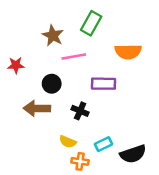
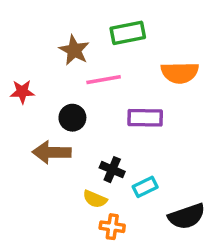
green rectangle: (91, 23) -> (128, 33), turned 50
black cross: (80, 111) -> (112, 170), moved
cyan rectangle: (103, 144) -> (145, 187), moved

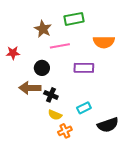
black cross: (112, 170) -> (51, 95), moved
orange cross: (112, 227) -> (65, 131), turned -32

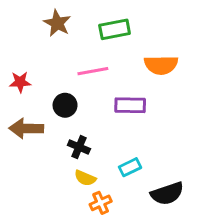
brown star: (43, 29) -> (57, 23), moved
brown arrow: (30, 88) -> (26, 128), moved

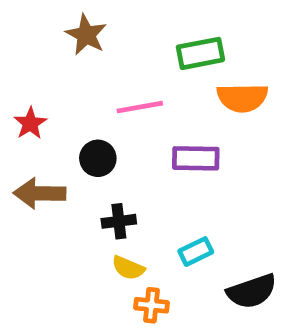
green rectangle: (115, 29) -> (200, 53), moved
red star: (20, 82) -> (30, 123), turned -30
black cross: (79, 147) -> (119, 221), turned -30
orange cross: (101, 203) -> (151, 305), turned 30

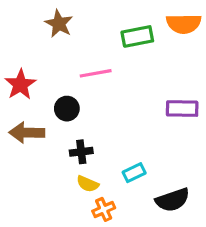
orange semicircle: (242, 98) -> (184, 24), moved
red star: (30, 123) -> (20, 85), size x1.4
purple rectangle: (196, 158) -> (182, 109), moved
orange cross: (151, 305) -> (104, 209), turned -30

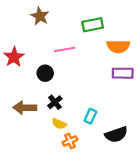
orange semicircle: (184, 24) -> (118, 46), moved
brown arrow: (27, 133) -> (25, 108), moved
black cross: (81, 152) -> (55, 102), turned -32
cyan rectangle: (134, 173) -> (90, 116), turned -40

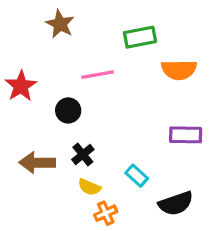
purple rectangle: (123, 73) -> (186, 135), moved
cyan rectangle: (90, 116) -> (137, 176), turned -72

